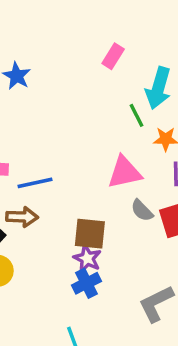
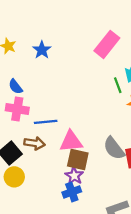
pink rectangle: (113, 56) -> (107, 44), size x1.6
pink triangle: (125, 172) -> (71, 141), moved
gray semicircle: (142, 211) -> (114, 148), size x1.5

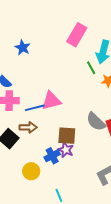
pink triangle: (71, 141) -> (51, 101), moved
yellow circle: (14, 177) -> (31, 171), moved
blue cross: (72, 192) -> (52, 156), moved

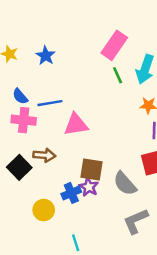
green line: (91, 68) -> (118, 75), moved
blue line: (35, 108) -> (50, 103), moved
gray semicircle: (96, 122) -> (125, 184), moved

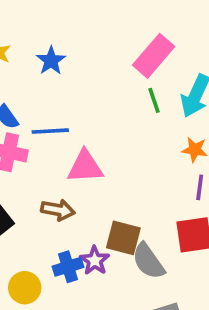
brown arrow: (44, 155) -> (58, 210), moved
brown square: (91, 170) -> (123, 238), moved

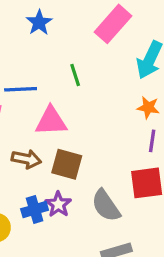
blue star: (51, 61) -> (39, 23), moved
green line: (154, 100) -> (75, 75), moved
brown square: (123, 238) -> (67, 164), moved

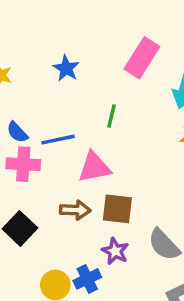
green line: (75, 75) -> (111, 116), turned 40
blue cross: (35, 210) -> (87, 279), moved

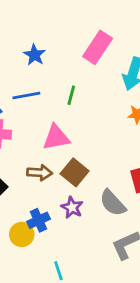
blue line: (58, 140) -> (26, 96), moved
brown square: (117, 209) -> (75, 172), turned 32
blue cross: (87, 279) -> (38, 220), moved

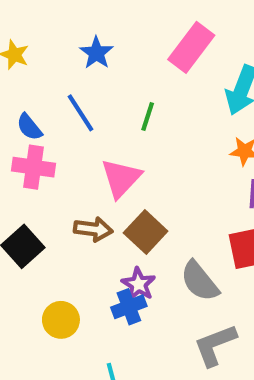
blue line: (26, 96) -> (81, 113), turned 64
pink triangle: (56, 137) -> (121, 178), turned -40
blue cross: (38, 220) -> (129, 307), moved

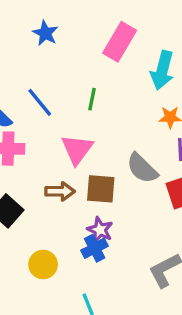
blue star: (96, 53) -> (45, 33), moved
brown square: (146, 232) -> (101, 189), turned -32
gray semicircle: (200, 281) -> (142, 168), moved

